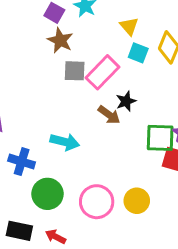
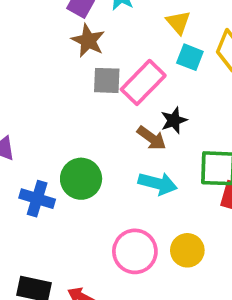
cyan arrow: (65, 142) -> (158, 184), moved
green circle: (48, 194) -> (81, 179), moved

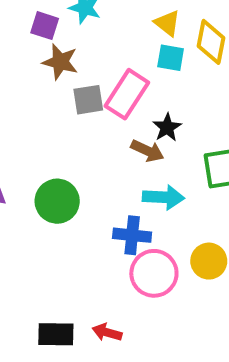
yellow triangle: (178, 22) -> (167, 23), moved
green circle: (81, 179) -> (57, 201), moved
blue cross: (37, 199) -> (132, 235), moved

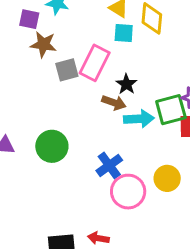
cyan arrow: (163, 197) -> (139, 119), moved
blue cross: (132, 235) -> (109, 165), turned -36

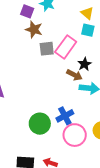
green circle: (52, 146) -> (40, 124), moved

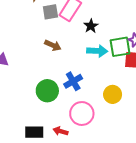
brown arrow: (74, 75) -> (53, 45), moved
pink circle: (75, 135) -> (82, 114), moved

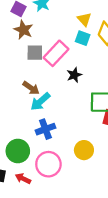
cyan arrow: (97, 51) -> (40, 102), moved, turned 126
green circle: (47, 91) -> (18, 151), moved

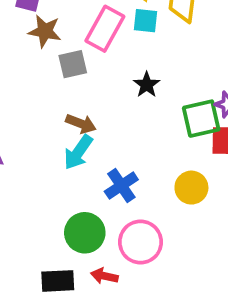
pink rectangle: (56, 53) -> (105, 29), moved
cyan arrow: (40, 102) -> (78, 152), moved
yellow circle: (84, 150) -> (191, 188), moved

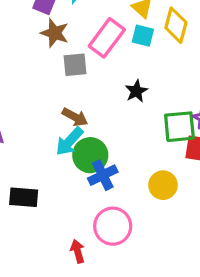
green circle: (85, 233) -> (90, 155), moved
red arrow: (104, 276) -> (78, 251), turned 55
black rectangle: (58, 281) -> (24, 197), moved

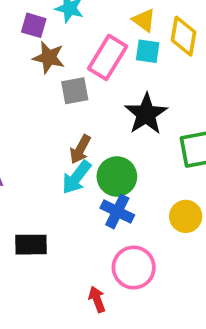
black star: (136, 91) -> (146, 114), size x1.6
brown arrow: (75, 117) -> (80, 149), turned 95
green circle: (90, 155) -> (117, 177), moved
blue cross: (103, 175) -> (117, 211), turned -32

